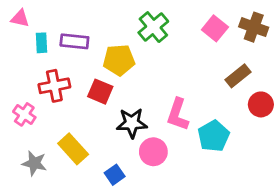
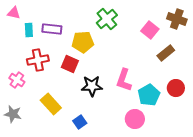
pink square: (215, 28) -> (150, 30), moved
red circle: (261, 104) -> (176, 88), moved
pink circle: (153, 152) -> (135, 119), moved
gray star: (34, 163) -> (13, 114), moved

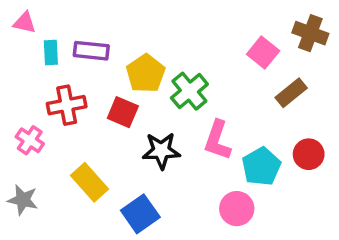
green cross: (107, 19) -> (189, 91), moved
yellow pentagon: (83, 42) -> (146, 74), turned -30
blue square: (80, 122) -> (140, 214), size x1.5

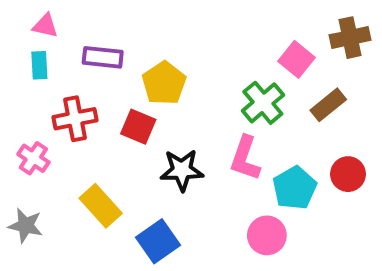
pink triangle: (25, 23) -> (45, 26), moved
brown cross: (310, 33) -> (350, 38), turned -32
cyan rectangle: (51, 52) -> (39, 65), moved
green cross: (189, 91) -> (263, 103), moved

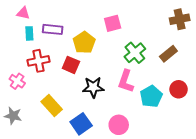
pink square: (297, 59) -> (113, 23), moved, turned 36
cyan rectangle: (39, 65) -> (29, 33), moved
pink circle: (267, 235) -> (119, 125), moved

